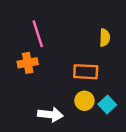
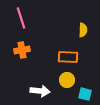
pink line: (38, 34) -> (21, 18), moved
cyan square: (107, 105) -> (85, 94), moved, turned -32

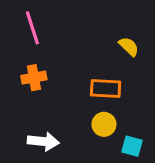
yellow semicircle: (83, 30) -> (129, 46), turned -48
white arrow: (40, 91) -> (43, 141), moved

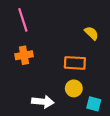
white arrow: (43, 141) -> (43, 102), moved

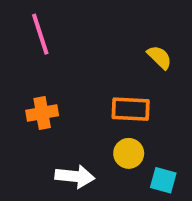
orange cross: (24, 55) -> (42, 113), moved

